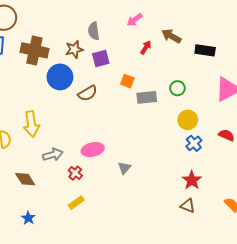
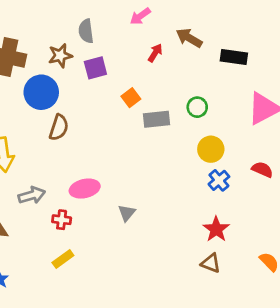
orange square: (127, 81) -> (131, 98), turned 32
brown semicircle: (88, 93) -> (59, 127), moved, turned -42
red cross: (75, 173) -> (62, 220), turned -32

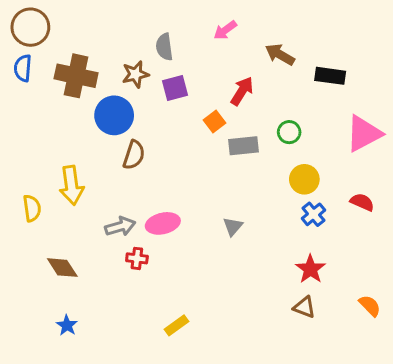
red arrow: (155, 53) -> (242, 91), moved, size x1.4
gray arrow: (32, 195) -> (120, 226), moved
gray triangle: (127, 213) -> (233, 226), moved
yellow rectangle: (63, 259) -> (177, 325), moved

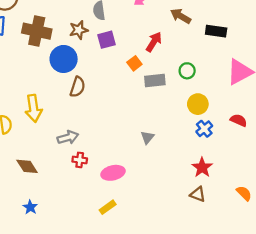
pink ellipse: (163, 223) -> (113, 173), moved

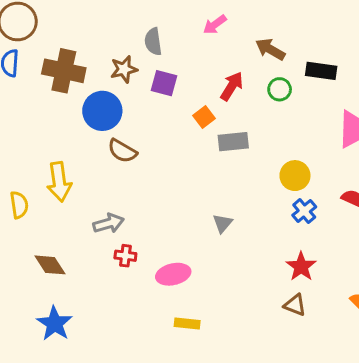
purple square: (107, 40) -> (164, 83), turned 30
green circle: (187, 71) -> (280, 89), moved
brown semicircle: (78, 87) -> (122, 151), turned 102
blue star: (30, 207) -> (55, 324), size x1.6
yellow rectangle: (108, 207) -> (187, 324), moved, turned 42

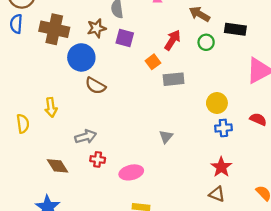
yellow arrow: (59, 182) -> (51, 107), size x0.7
blue cross: (304, 211) -> (223, 128), turned 35
brown diamond: (50, 265) -> (57, 166), moved

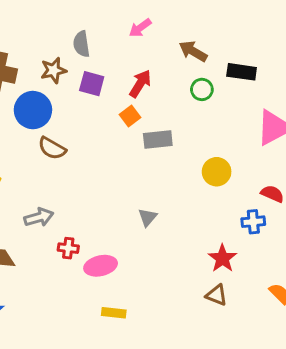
red arrow: (172, 40) -> (140, 84), moved
blue cross: (223, 128) -> (253, 222), moved
red cross: (98, 159) -> (68, 248), moved

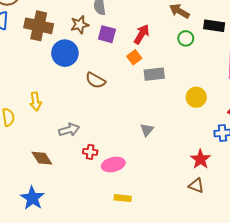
brown semicircle: (52, 148) -> (95, 80), moved

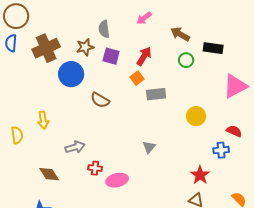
brown cross: (39, 26) -> (46, 48), turned -36

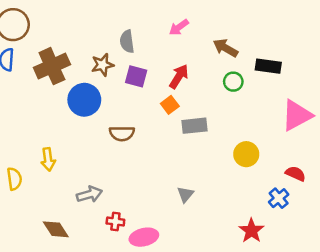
brown semicircle: (100, 100) -> (122, 133), turned -30
blue cross: (221, 150) -> (279, 198), turned -35

